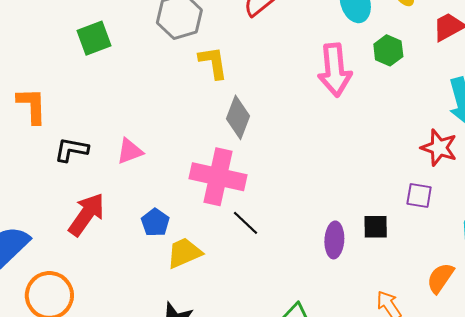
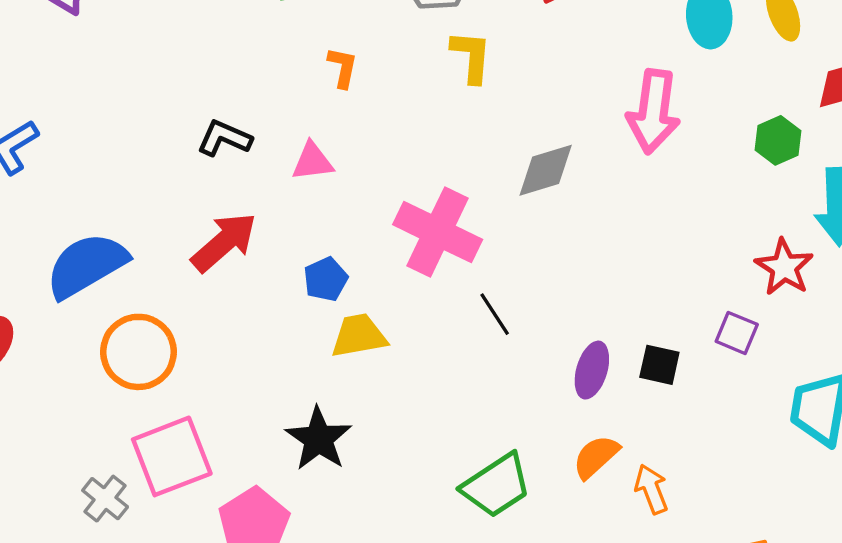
green hexagon: (388, 50) -> (778, 140), moved
orange L-shape: (32, 106) -> (343, 67), moved, size x0.7
gray diamond: (238, 117) -> (546, 170), moved, turned 39
black line: (245, 223) -> (495, 314), moved
orange semicircle: (440, 278) -> (596, 457), moved

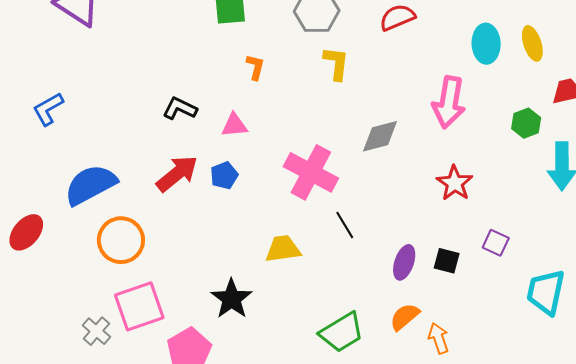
red star: (784, 267) -> (455, 183), moved
blue pentagon: (326, 279) -> (224, 175), moved
yellow trapezoid: (359, 336) -> (283, 249), moved

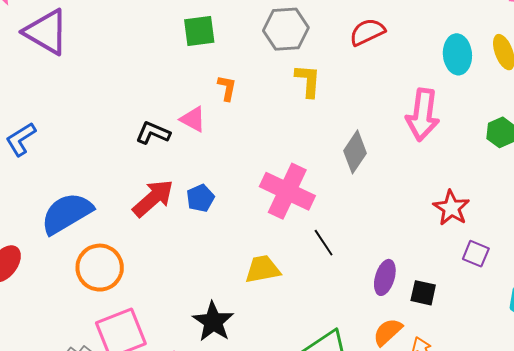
pink triangle: (234, 125) -> (193, 119), moved, turned 36
gray diamond: (380, 136) -> (355, 152), turned -39
red star: (455, 183) -> (451, 208), moved
black square: (447, 261) -> (423, 293), moved

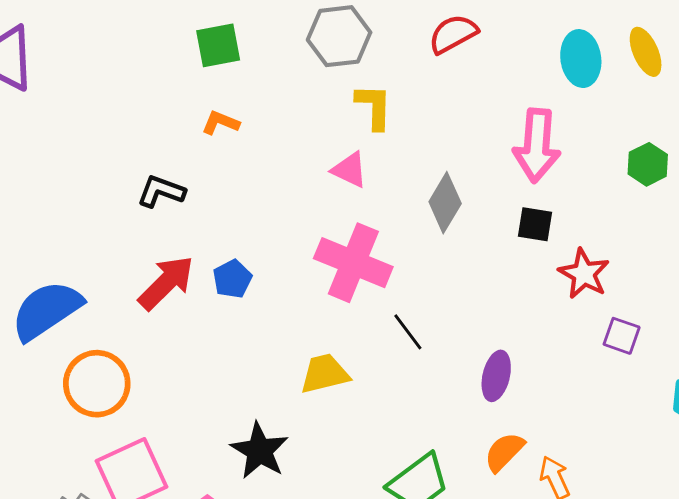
orange L-shape: (227, 88) -> (220, 123), moved, turned -76
pink triangle: (193, 119) -> (350, 170), moved
black square: (423, 293) -> (535, 224), moved

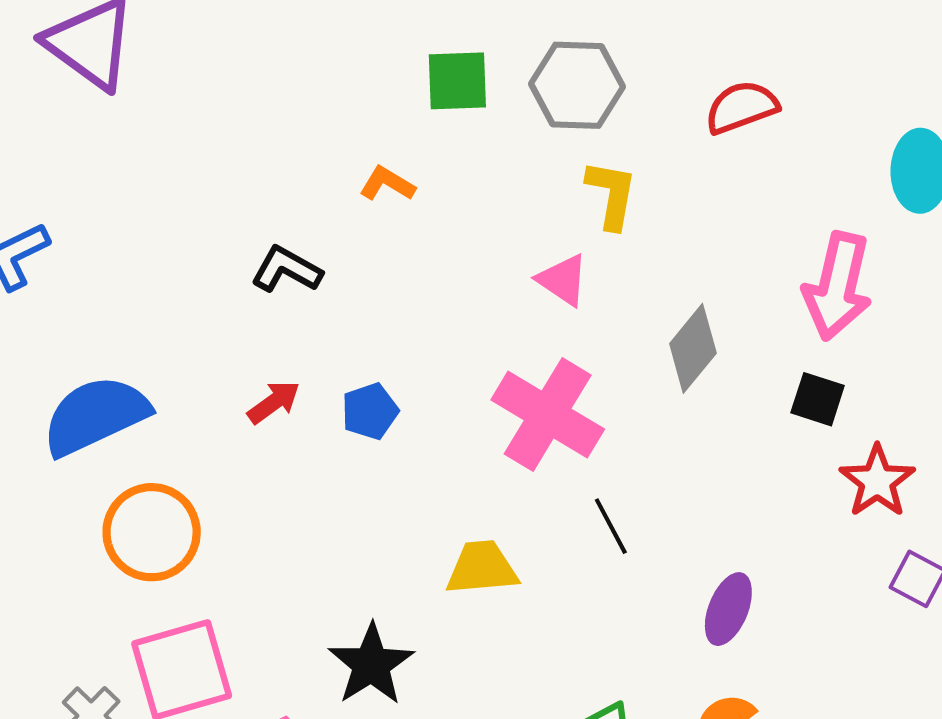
green square: (218, 45) -> (457, 81), moved
red arrow: (166, 283) -> (274, 402), size x0.6

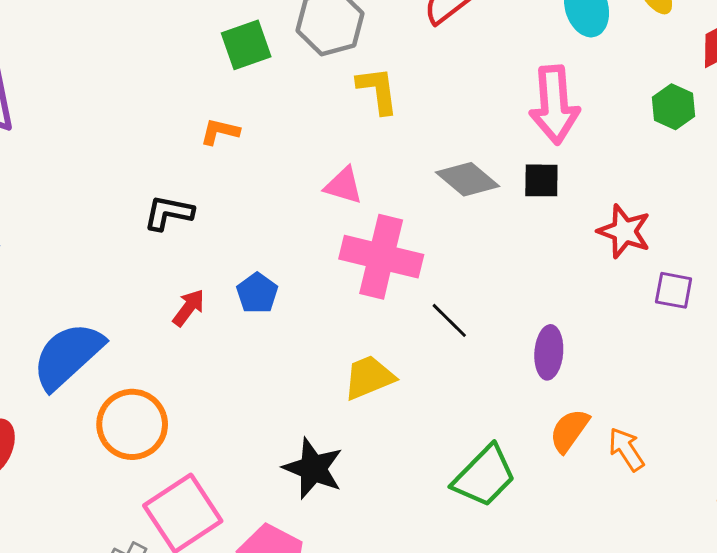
pink triangle: (563, 280) -> (344, 186), moved
gray diamond: (693, 348) -> (468, 179), turned -72
black square: (818, 399) -> (541, 180), moved

